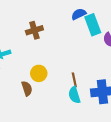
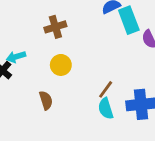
yellow circle: (39, 73) -> (61, 65), moved
brown line: (74, 80) -> (106, 89), turned 48

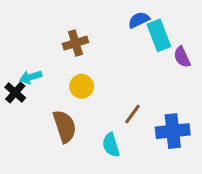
brown semicircle: (46, 100) -> (65, 126), size x1.5
cyan semicircle: (106, 108) -> (111, 145), moved

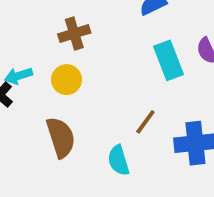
cyan rectangle: (159, 35) -> (168, 60), moved
yellow circle: (82, 86) -> (67, 80), moved

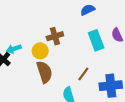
brown cross: (74, 33) -> (55, 36), moved
brown semicircle: (61, 137) -> (44, 72), moved

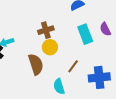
yellow circle: (40, 51) -> (50, 47), moved

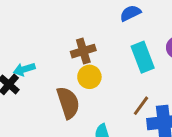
brown line: (73, 66) -> (141, 106), moved

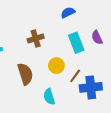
yellow circle: (89, 77) -> (56, 66), moved

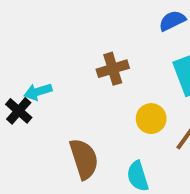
brown semicircle: (25, 74) -> (84, 159), moved

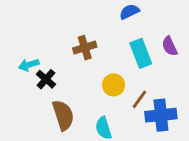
black cross: (19, 111) -> (46, 79), moved

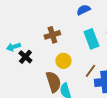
yellow circle: (114, 85) -> (63, 61), moved
brown semicircle: (63, 115) -> (53, 82), moved

